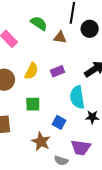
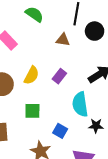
green semicircle: (39, 23) -> (34, 14), moved
purple rectangle: (57, 71) -> (59, 76), turned -32

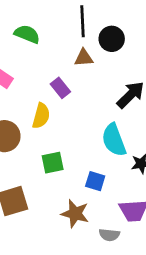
brown triangle: (63, 40) -> (84, 58), moved
purple rectangle: (59, 76) -> (60, 88), moved, turned -64

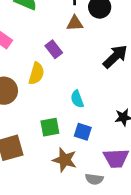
cyan semicircle: (114, 140) -> (77, 99), moved, size x0.6
green square: (53, 163) -> (50, 127), moved

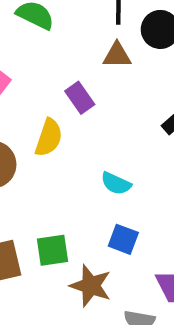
cyan semicircle: (77, 99) -> (116, 183), turned -48
green square: (50, 127) -> (53, 250), moved

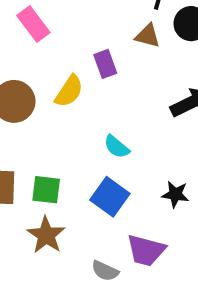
blue square: (123, 239) -> (110, 197), size x1.4
brown star: (91, 286) -> (46, 235), moved

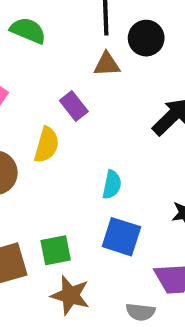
cyan semicircle: (117, 147) -> (112, 185), turned -100

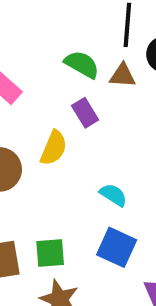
green semicircle: (28, 30) -> (82, 64), moved
cyan semicircle: (112, 185) -> (113, 195), turned -76

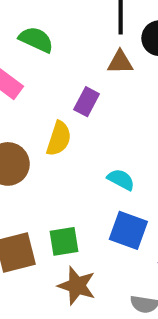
green semicircle: (82, 64) -> (36, 40), moved
purple rectangle: (85, 113) -> (87, 102), turned 64

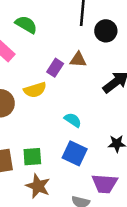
brown triangle: (120, 62) -> (78, 60), moved
yellow semicircle: (59, 139) -> (35, 90), turned 50

